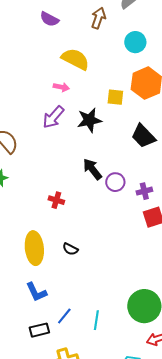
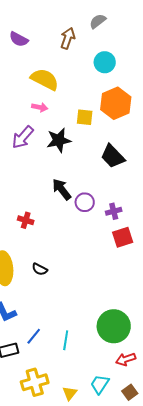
pink arrow: (61, 87) -> (40, 107), moved

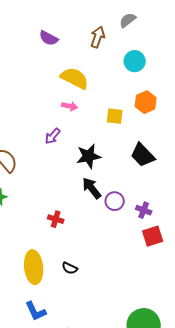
orange hexagon: (116, 103) -> (146, 102), size x0.7
purple arrow: (23, 137) -> (53, 136), size x0.7
black star: (59, 140) -> (89, 156), moved
purple cross: (114, 211) -> (144, 210), turned 35

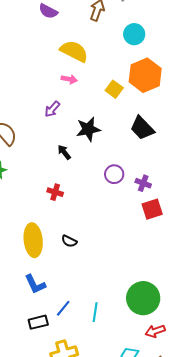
orange hexagon: (146, 102) -> (145, 75), size x1.5
yellow square: (115, 116) -> (114, 89), turned 30
black arrow: (92, 188) -> (64, 152), moved, size x0.7

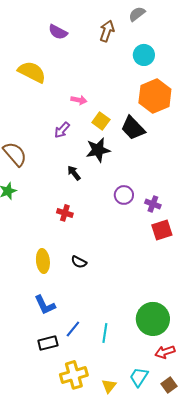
yellow semicircle: (74, 51) -> (32, 72), moved
yellow square: (114, 89) -> (101, 121), moved
black trapezoid: (142, 128) -> (133, 128), moved
yellow ellipse: (33, 240) -> (43, 261), size x0.7

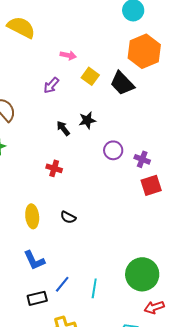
black star: (98, 150) -> (87, 120), moved, size x0.7

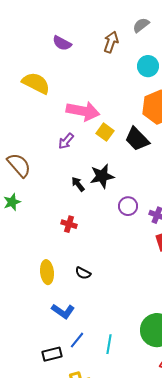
pink arrow: (68, 55) -> (83, 111), size x2.0
black star: (87, 120) -> (102, 176), size x1.4
blue L-shape: (34, 260) -> (63, 311), moved, turned -30

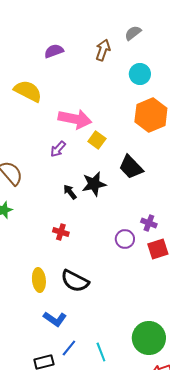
purple semicircle: (62, 43) -> (54, 51), turned 132
black trapezoid: (137, 139) -> (131, 167), moved
purple circle: (128, 206) -> (125, 239), moved
black semicircle: (83, 273) -> (75, 281), size x1.8
cyan line: (109, 344) -> (101, 352), turned -30

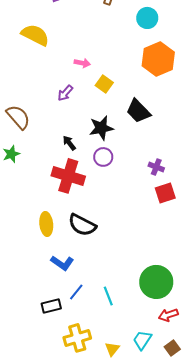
pink arrow: (75, 119) -> (82, 63), size x0.5
black arrow: (70, 192) -> (69, 143), moved
red cross: (61, 232) -> (68, 176), size x2.0
purple circle: (125, 239) -> (103, 157), moved

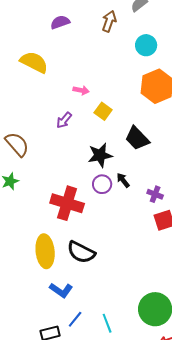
black arrow: (69, 143) -> (123, 180), moved
yellow ellipse: (46, 224) -> (45, 251), size x1.4

